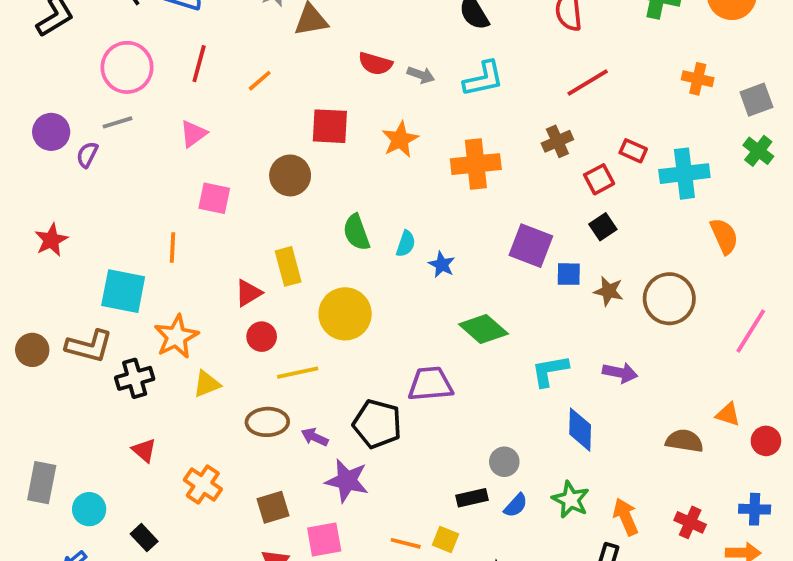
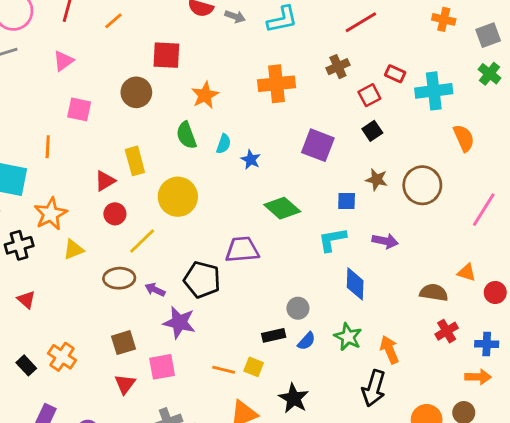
orange star: (400, 139) -> (205, 95), moved
blue square: (569, 274) -> (347, 201), moved
yellow line: (298, 373) -> (142, 241), turned -32
orange cross: (203, 484) -> (62, 357), moved
red cross: (690, 522) -> (447, 331), moved, turned 35

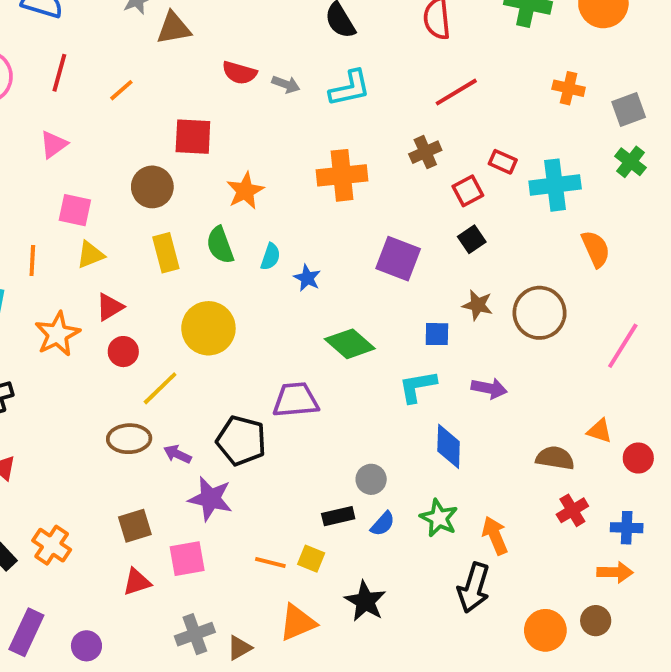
yellow rectangle: (135, 161) -> (166, 253), moved
orange star: (51, 214) -> (57, 334), moved
yellow triangle: (73, 250) -> (90, 255), moved
red triangle: (125, 384) -> (137, 582), turned 35

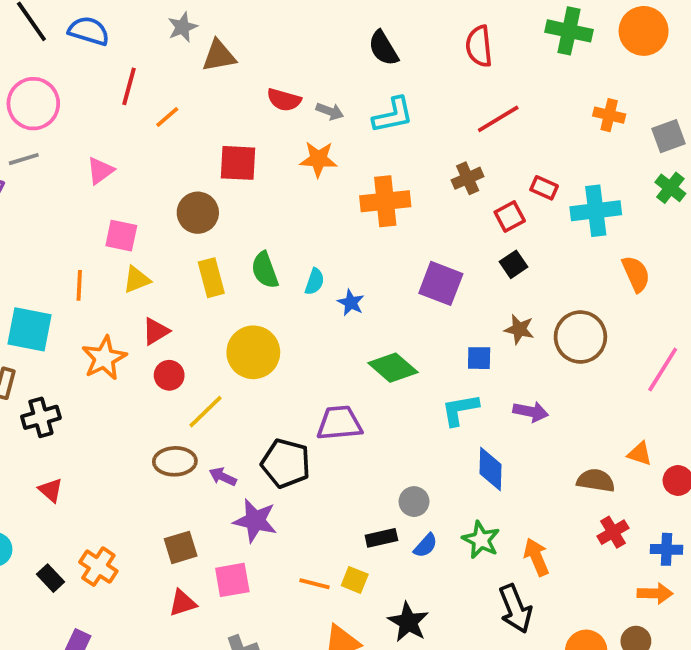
red line: (59, 73) -> (129, 86), moved
orange star: (245, 191) -> (318, 159), moved, turned 30
black arrow: (474, 588) -> (515, 609), turned -39

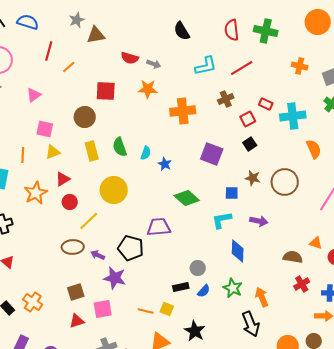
green cross: (569, 31) -> (266, 31), moved
cyan L-shape: (393, 115) -> (206, 66), moved

